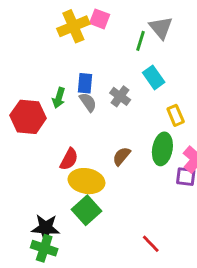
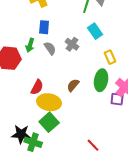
blue rectangle: (85, 83) -> (44, 27), moved
green cross: (44, 248) -> (33, 142), moved

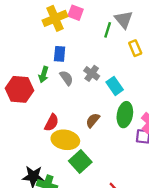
cyan rectangle: (95, 31) -> (115, 86), moved
yellow rectangle: (110, 57) -> (135, 48), moved
green square: (49, 122) -> (80, 162), moved

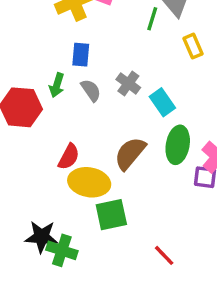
brown semicircle: (93, 120) -> (130, 153), size x1.5
green square: (80, 162) -> (111, 215), turned 30

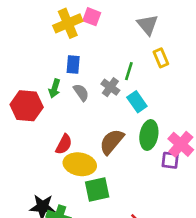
green line: (152, 19) -> (129, 71), moved

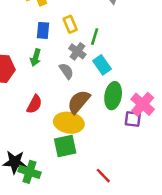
yellow rectangle: (161, 58) -> (70, 24), moved
green arrow: (55, 88) -> (36, 58), moved
gray semicircle: (81, 92) -> (66, 71), moved
yellow ellipse: (80, 164) -> (69, 123), moved

